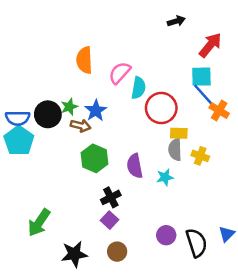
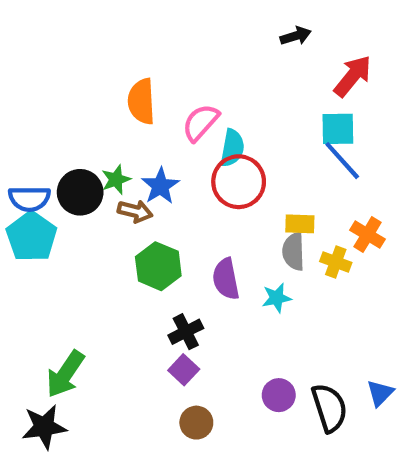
red circle: (161, 108) -> (239, 182), moved
orange cross: (219, 111) -> (367, 235), moved
black star: (74, 254) -> (44, 427), moved

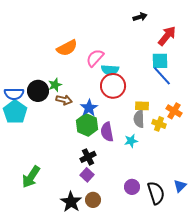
orange semicircle: (141, 101) -> (67, 48), turned -115
cyan semicircle: (232, 148) -> (110, 70), turned 84
blue star: (160, 186) -> (89, 108), moved
green hexagon: (158, 266) -> (87, 125), moved
black star: (44, 427) -> (71, 202), moved, turned -30

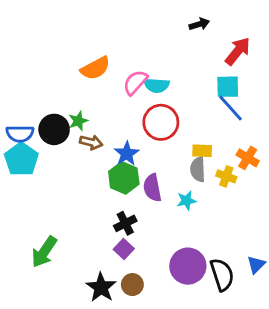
cyan semicircle: (110, 70) -> (157, 85), moved
purple circle: (132, 187) -> (188, 266), size x1.6

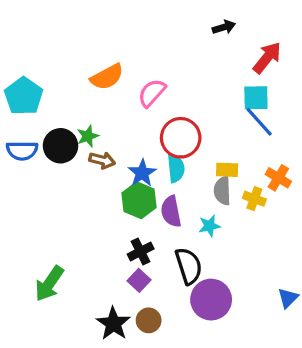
cyan semicircle: (157, 85) -> (176, 168), moved, turned -100
cyan pentagon: (21, 159) -> (24, 96), moved
black semicircle: (222, 275) -> (189, 266), moved

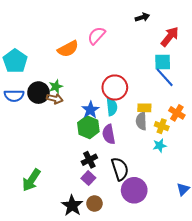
pink semicircle: (152, 93) -> (97, 36), moved
brown arrow: (102, 160) -> (55, 99), moved
cyan star: (209, 226) -> (160, 145), moved

